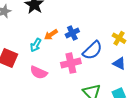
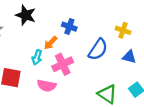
blue cross: (72, 33) -> (69, 27), moved, turned -32
pink cross: (71, 63) -> (63, 64), moved

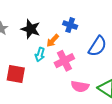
black star: (26, 15) -> (31, 29), moved
pink semicircle: (47, 86) -> (80, 86), moved

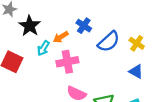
black star: (31, 29) -> (30, 26), moved
blue semicircle: (97, 46) -> (109, 42), moved

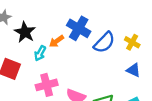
blue cross: (84, 26) -> (79, 28), size x1.5
pink cross: (67, 62) -> (47, 85), moved

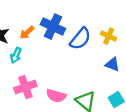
orange arrow: (57, 41) -> (27, 33), moved

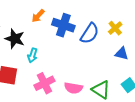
orange arrow: (27, 33) -> (38, 16), moved
yellow cross: (109, 36) -> (115, 28), turned 32

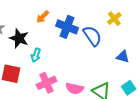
yellow cross: (115, 28) -> (114, 19), moved
blue semicircle: (90, 33) -> (92, 36), turned -70

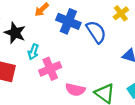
pink cross: (47, 83) -> (50, 69), moved

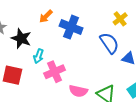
blue semicircle: (96, 32) -> (109, 43), moved

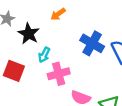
blue cross: (71, 27) -> (92, 43), moved

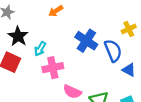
black star: (29, 34) -> (18, 36), moved

